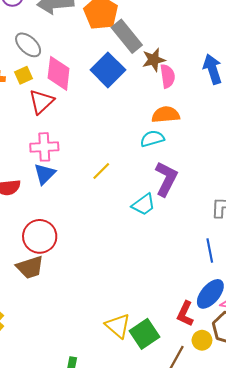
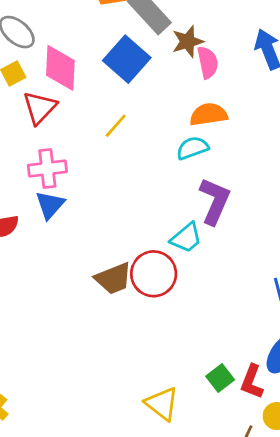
yellow line: (101, 171) -> (116, 126), moved
red circle: (40, 236) -> (154, 274), moved
brown trapezoid: (30, 267) -> (113, 278), moved
green square: (144, 334) -> (220, 378), moved, size x0.7

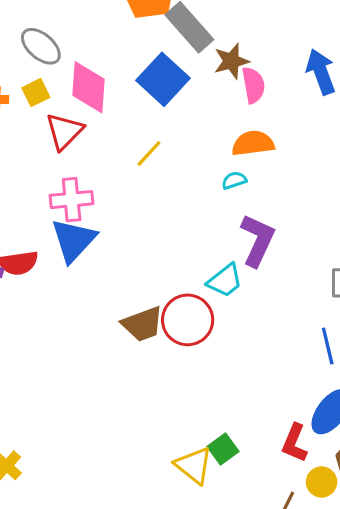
cyan semicircle: (192, 148) -> (234, 180), size x0.7
blue triangle: (50, 205) -> (74, 240), size x1.4
green square: (220, 378) -> (223, 449), moved

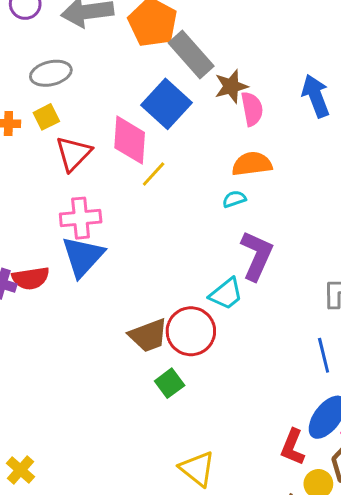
gray ellipse: (41, 46) -> (51, 73), turned -54
pink diamond: (89, 87) -> (130, 140), moved
green square: (223, 449) -> (170, 383), moved

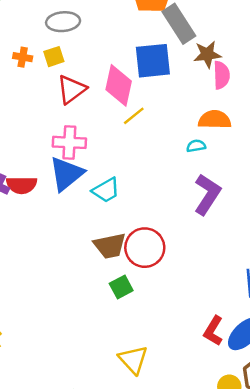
blue square: (167, 104) -> (153, 61), turned 33
cyan trapezoid: (226, 294) -> (106, 190), moved
red L-shape: (293, 447) -> (213, 331), moved

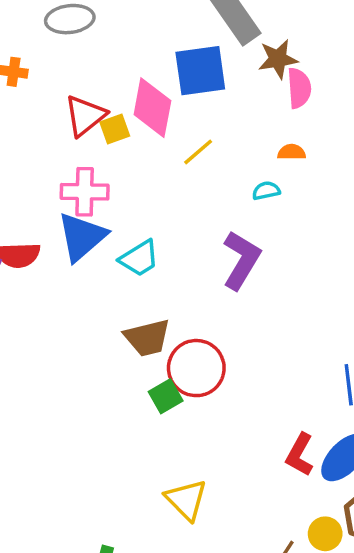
yellow square: (54, 57) -> (115, 129), moved
yellow line: (134, 116) -> (198, 152), moved
orange semicircle: (215, 120) -> (291, 152), size x0.6
purple L-shape: (207, 194) -> (241, 260), moved
red circle: (145, 248) -> (196, 368), moved

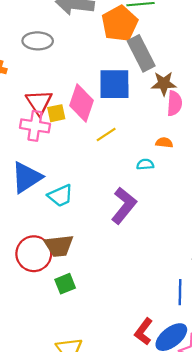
red triangle: (85, 116) -> (39, 102), turned -32
pink cross: (85, 192) -> (35, 126), moved
red circle: (196, 368) -> (34, 254), moved

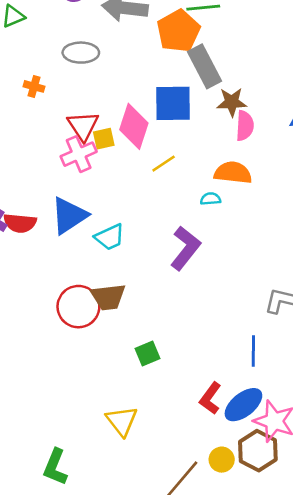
pink cross: (35, 126) -> (79, 154), turned -32
orange semicircle: (164, 143) -> (233, 173), size x1.8
green square: (65, 284) -> (147, 353), moved

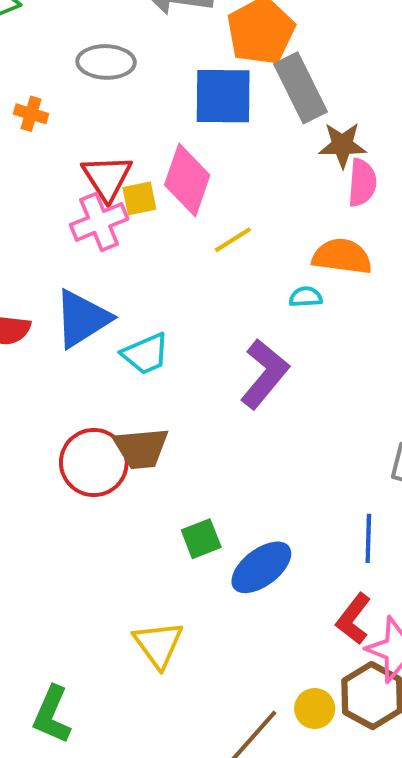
blue square: (173, 103) -> (223, 96), moved
red L-shape: (210, 398) -> (353, 619), moved
blue ellipse: (243, 405) -> (261, 567), moved

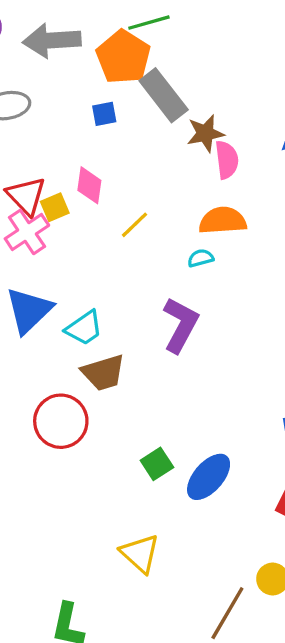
blue square: (223, 96) -> (104, 114), size x0.5
pink diamond: (187, 180) -> (89, 185), size x0.7
brown trapezoid: (141, 448) -> (103, 373), moved

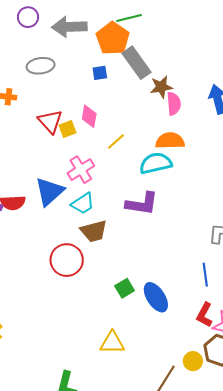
pink cross: (27, 232) -> (81, 170), moved
cyan semicircle: (201, 258) -> (156, 163), size x2.0
purple L-shape: (180, 325) -> (142, 204), turned 68
blue ellipse: (209, 477) -> (156, 297), turned -76
yellow triangle: (140, 553) -> (112, 343), turned -44

